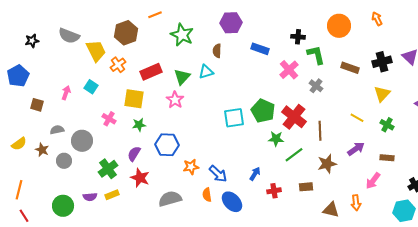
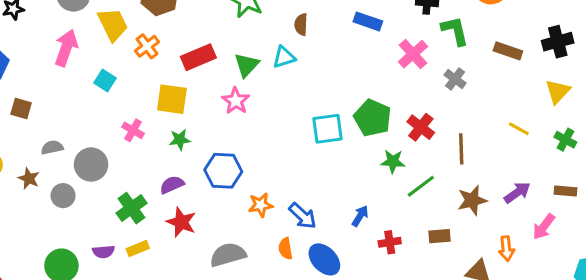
pink arrow: (66, 93) -> (66, 48), moved, size x1.6
red cross: (294, 117) -> (421, 127), size x0.7
purple arrow: (356, 149) -> (517, 193), moved
purple semicircle: (134, 154) -> (172, 185), turned 35
orange arrow: (356, 203) -> (506, 249), moved

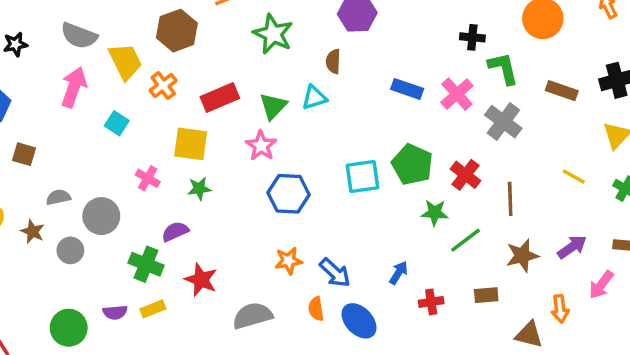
blue rectangle: (368, 21) -> (407, 89), moved
gray cross: (455, 79) -> (503, 122), size x1.5
blue hexagon: (223, 171) -> (289, 194), moved
purple semicircle: (172, 185) -> (175, 232), moved
green cross: (131, 208) -> (146, 264), turned -32

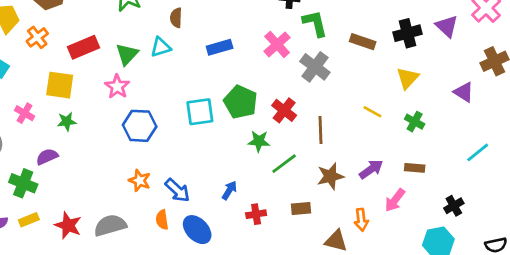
blue rectangle: (407, 89) -> (220, 47), moved, turned -35
orange star: (289, 261) -> (140, 180), turned 30
red star: (201, 280) -> (68, 225), moved

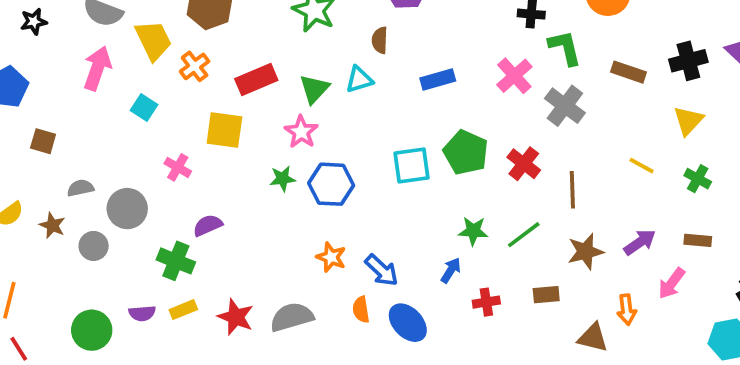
green star: (67, 122) -> (282, 179), moved
green star: (259, 141) -> (473, 231), moved

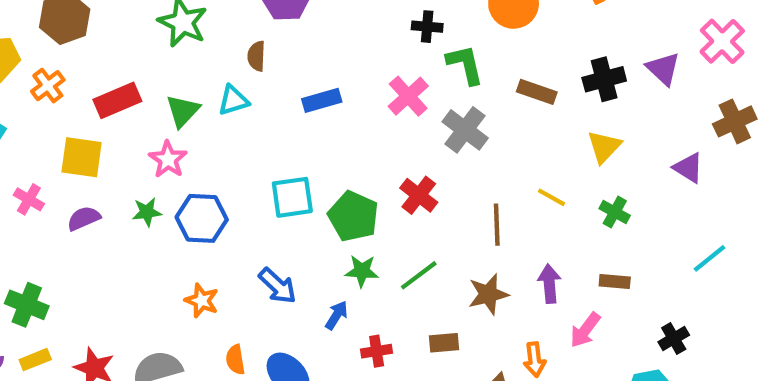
green pentagon: (466, 152) -> (353, 216), moved
brown line: (572, 190) -> (497, 225), moved
purple semicircle: (208, 225) -> (84, 218), moved
purple arrow: (640, 242) -> (549, 284), turned -60
blue arrow: (382, 270) -> (278, 286), moved

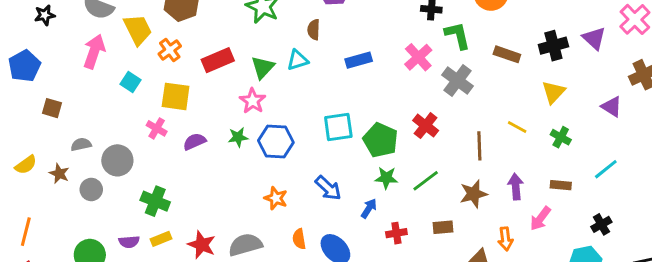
yellow square: (82, 157) -> (176, 96), moved
cyan line: (710, 258) -> (606, 169), moved

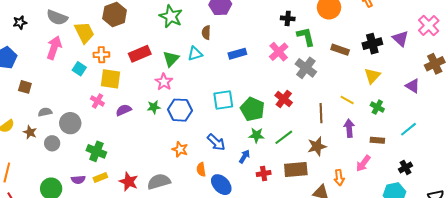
orange cross: (170, 50) -> (101, 55), moved, turned 35
purple arrow: (516, 187) -> (349, 128), moved
brown rectangle: (443, 227) -> (296, 169), size x1.6
orange semicircle: (299, 239) -> (201, 169), moved

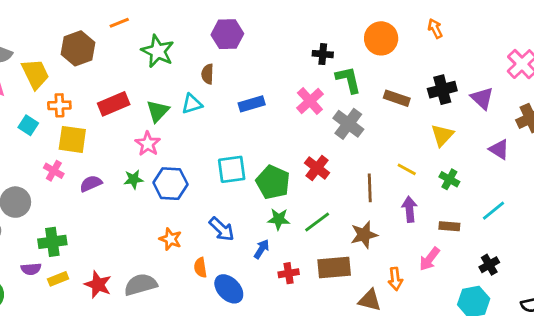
purple triangle: (400, 39) -> (482, 98), moved
green cross: (96, 151) -> (52, 242), turned -30
purple semicircle: (78, 180) -> (31, 269), moved

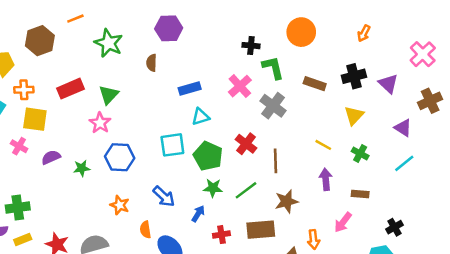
orange arrow: (435, 28) -> (364, 33), moved, turned -126
cyan triangle: (192, 104) -> (201, 117), moved
green star: (133, 179) -> (82, 168), moved
brown line: (370, 188) -> (275, 161), moved
cyan line: (493, 211) -> (404, 163), moved

